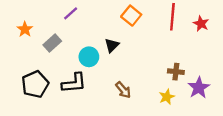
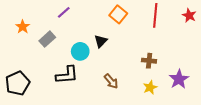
red star: (201, 24) -> (189, 15), moved
brown cross: (176, 72) -> (149, 61), moved
black pentagon: (35, 84) -> (17, 83), moved

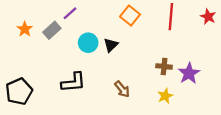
gray rectangle: (47, 39) -> (52, 30), moved
cyan circle: (80, 51) -> (88, 43), moved
purple star: (179, 79) -> (189, 73), moved

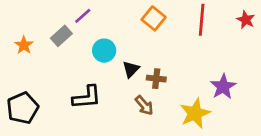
orange star: (25, 29) -> (24, 45), moved
black triangle: (111, 45) -> (131, 69), moved
brown cross: (164, 66) -> (156, 79), moved
yellow star: (165, 96) -> (195, 113), size x1.6

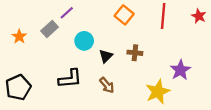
brown cross: (156, 79) -> (135, 53), moved
brown arrow: (144, 105) -> (107, 85), moved

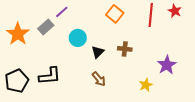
red star: (199, 16) -> (175, 11), moved
orange star: (19, 37) -> (18, 34), size x1.6
black L-shape: (70, 79) -> (50, 76), moved
yellow star: (158, 92) -> (146, 85), size x0.6

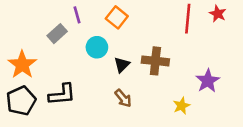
purple line: (62, 12) -> (77, 15), turned -64
orange square: (115, 14) -> (117, 17), moved
orange star: (18, 34) -> (22, 65), moved
brown cross: (125, 49) -> (155, 61), size x1.5

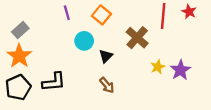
gray rectangle: (57, 34) -> (20, 30), moved
brown cross: (155, 61) -> (137, 38), moved, turned 35
yellow star: (182, 106) -> (158, 67), moved

